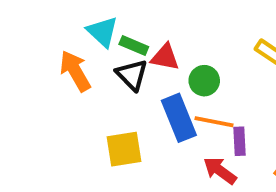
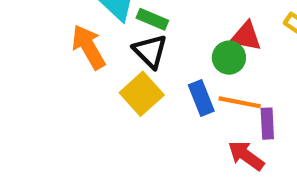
red triangle: (165, 57) -> (246, 36), moved
blue rectangle: (179, 118) -> (201, 98), size x0.7
yellow square: (124, 149) -> (142, 94), moved, turned -33

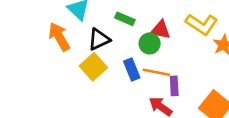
green rectangle: (152, 19) -> (125, 19), moved
black triangle: (150, 51) -> (99, 39), turned 50

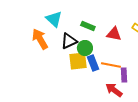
green circle: (150, 43) -> (85, 48), moved
yellow square: (93, 67) -> (78, 61), moved, turned 36

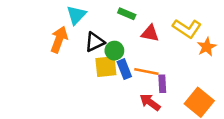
cyan triangle: (54, 19) -> (76, 15), turned 30
green rectangle: (88, 26) -> (127, 14), moved
orange arrow: (40, 39) -> (59, 40), turned 50

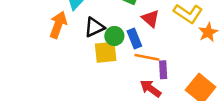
red triangle: (150, 33) -> (151, 19), turned 30
blue rectangle: (124, 69) -> (134, 39), moved

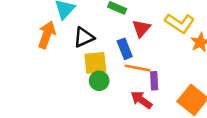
red triangle: (151, 19) -> (141, 28), turned 30
green circle: (114, 36) -> (99, 81), moved

